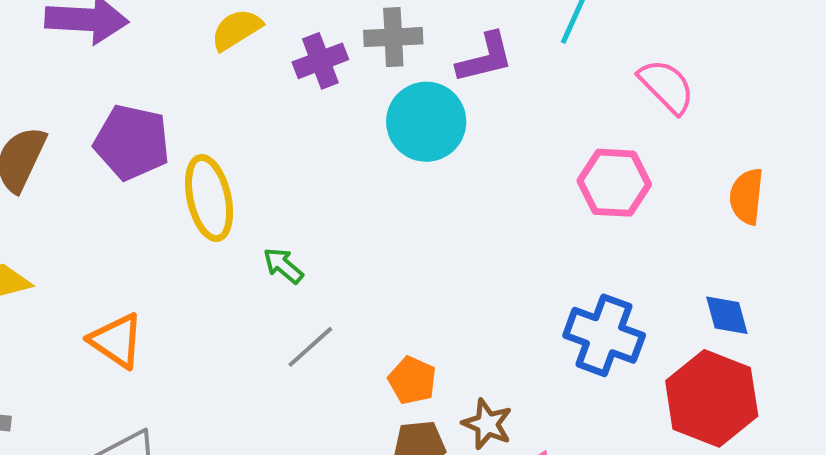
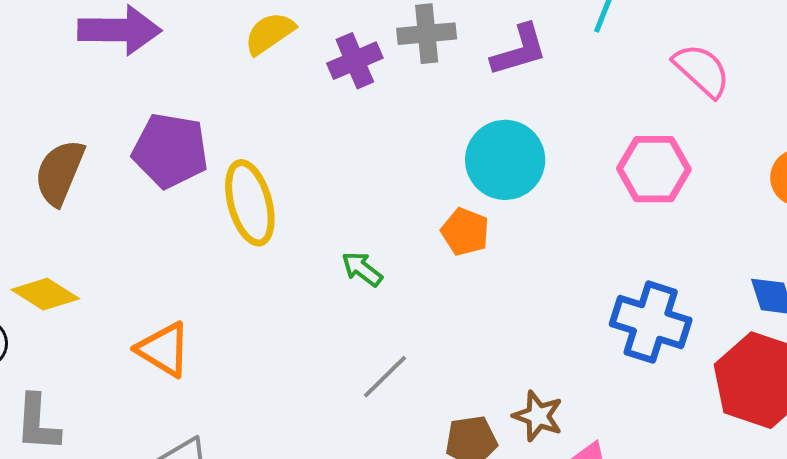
cyan circle: (426, 122) -> (505, 160), moved
green arrow: (283, 266) -> (362, 269), moved
gray line: (310, 347) -> (385, 377), moved
orange pentagon: (412, 380) -> (465, 232), moved

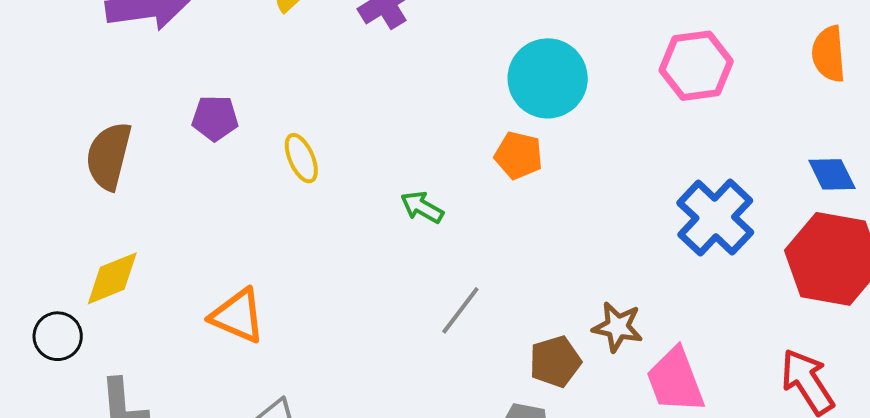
purple pentagon: (170, 151) -> (215, 118), size x0.6
yellow ellipse: (250, 203) -> (301, 158), size x0.6
yellow diamond: (45, 294) -> (112, 278), turned -46
blue cross: (651, 322) -> (715, 218), turned 34

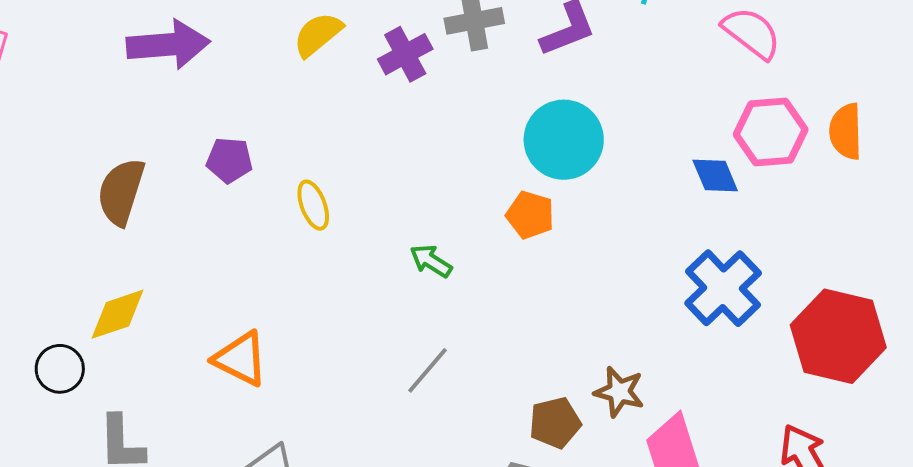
pink hexagon: (696, 66) -> (771, 132), moved
blue diamond: (832, 174) -> (715, 175), moved
gray line: (460, 310) -> (428, 370), moved

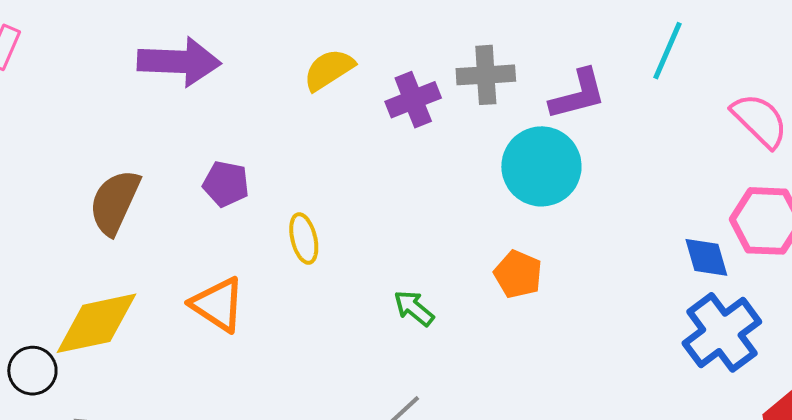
cyan circle: (564, 140) -> (541, 166), moved
blue cross: (723, 288) -> (722, 332), moved
yellow diamond: (118, 314) -> (96, 323), size x1.4
orange triangle: (240, 359) -> (218, 304), moved

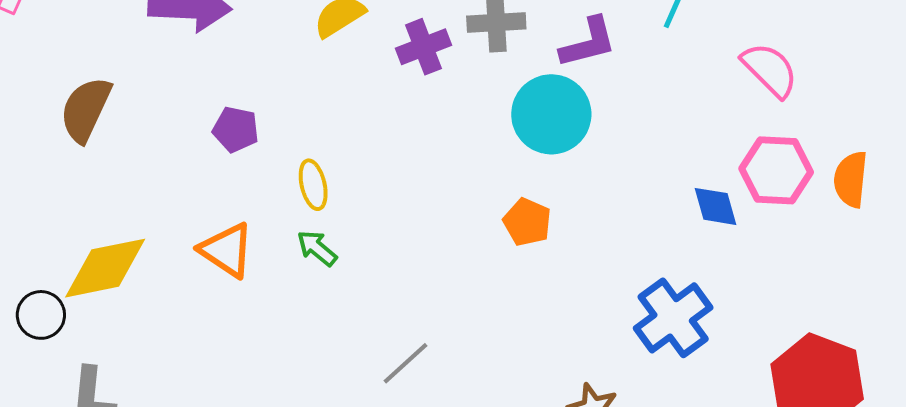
brown semicircle: (115, 202) -> (86, 109), moved
green arrow: (414, 308) -> (317, 248), moved
blue cross: (722, 332) -> (673, 318), moved

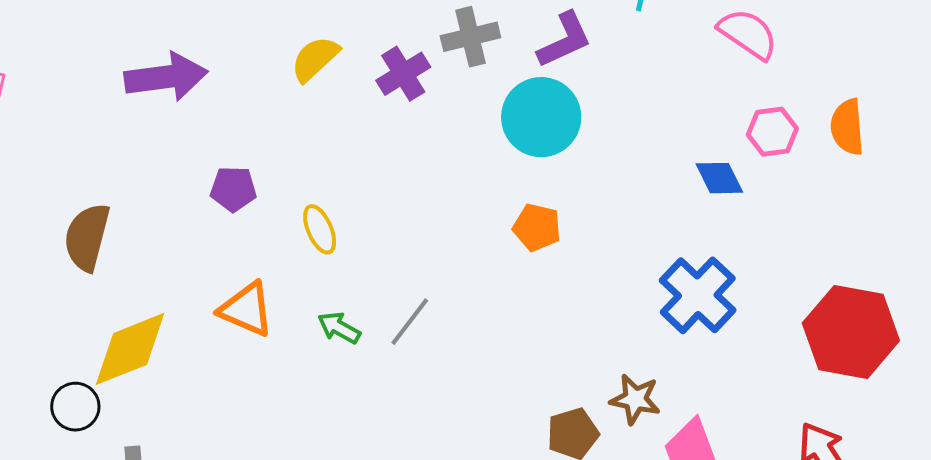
brown semicircle: (86, 109) -> (87, 237), moved
pink hexagon: (776, 170) -> (772, 132), size x0.7
green arrow: (317, 248) -> (339, 328), moved
gray line: (406, 363) -> (410, 322), moved

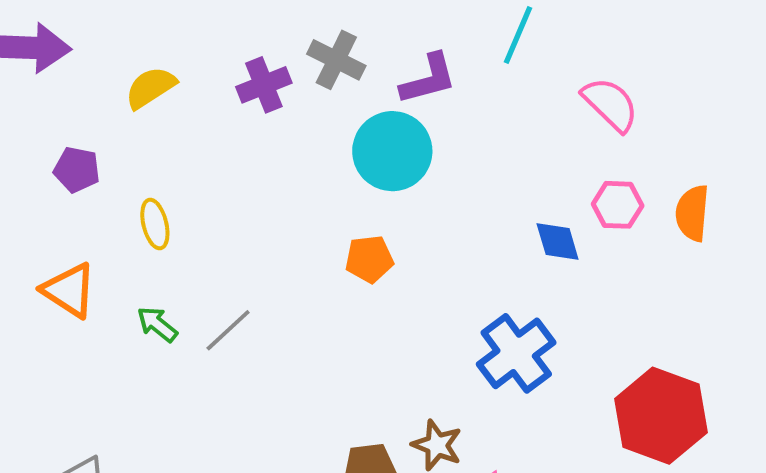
gray cross: (470, 37) -> (336, 60), turned 30
yellow semicircle: (315, 59) -> (150, 88), moved
orange pentagon: (537, 227) -> (369, 259), turned -30

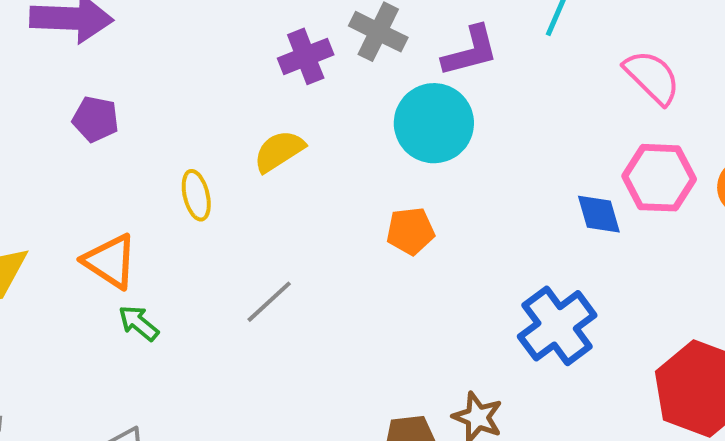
yellow semicircle: (150, 88) -> (279, 151), moved
purple pentagon: (77, 170) -> (96, 119), moved
pink hexagon: (618, 205) -> (659, 178), size x1.4
green arrow: (157, 324) -> (139, 323), moved

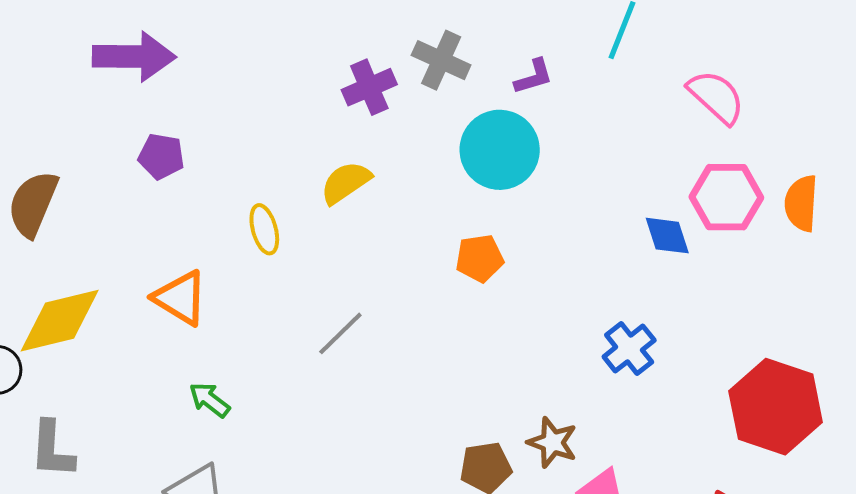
purple L-shape: (470, 51) -> (534, 77), size x0.7
green arrow: (139, 323) -> (209, 400), moved
blue cross: (557, 326) -> (629, 348), size x0.7

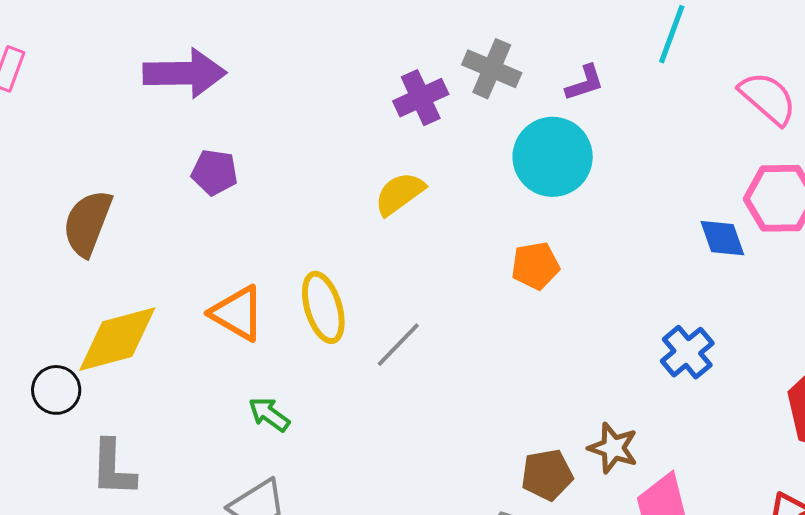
yellow ellipse: (264, 229) -> (323, 307), moved, size x1.4

